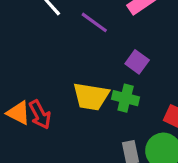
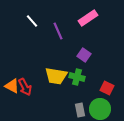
purple line: (94, 22) -> (58, 31), turned 30

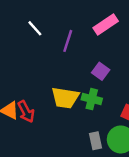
purple line: (58, 31) -> (68, 41), turned 42

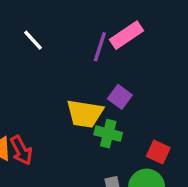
purple line: (68, 41) -> (100, 47), moved
yellow trapezoid: (65, 98) -> (85, 114), moved

